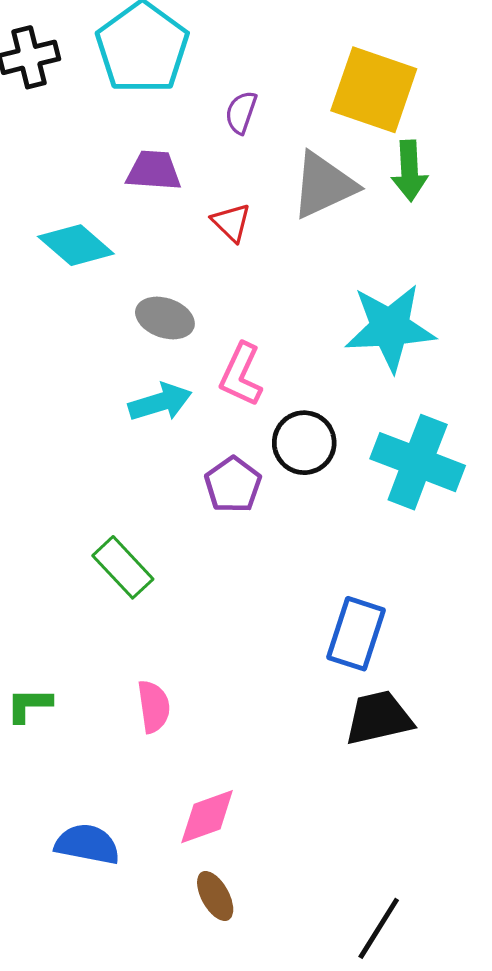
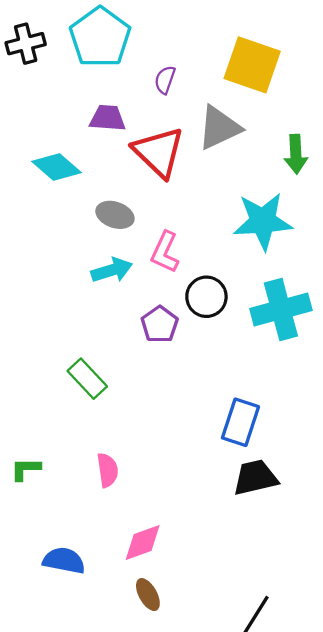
green arrow: (409, 171) -> (296, 154), moved
red triangle: (231, 222) -> (159, 152), size x2.0
cyan cross: (418, 462) -> (281, 310), turned -36

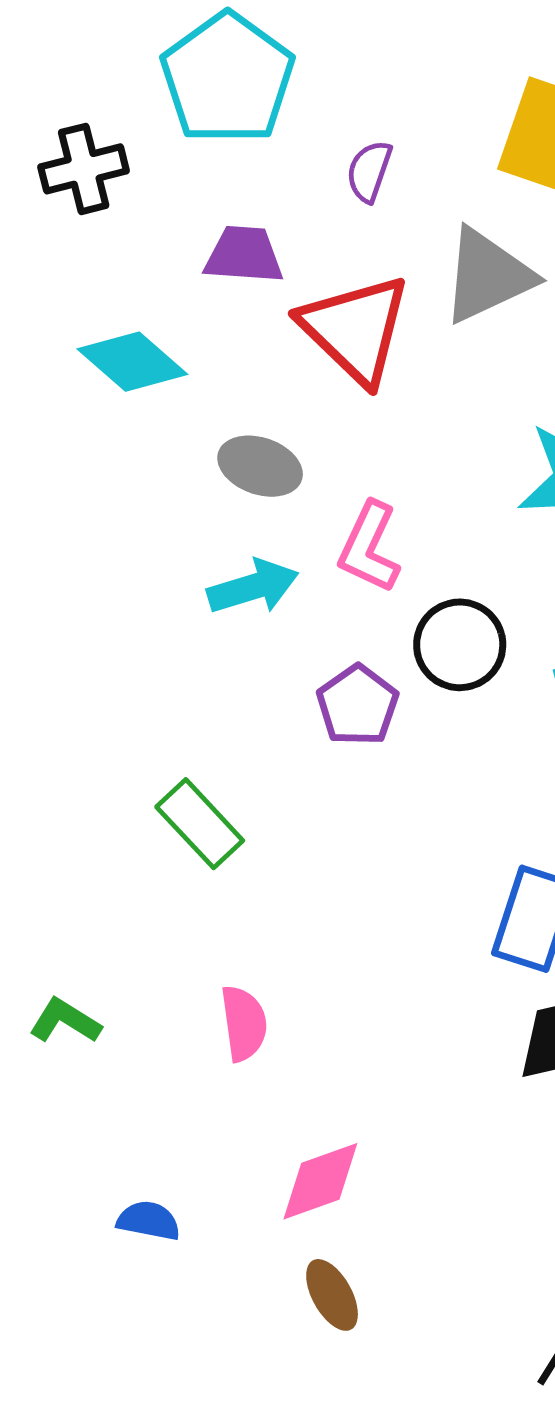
black cross: (26, 44) -> (84, 169), moved
green L-shape: (26, 469) -> (65, 1021), turned 32
blue semicircle: (64, 561) -> (149, 1221), size x0.7

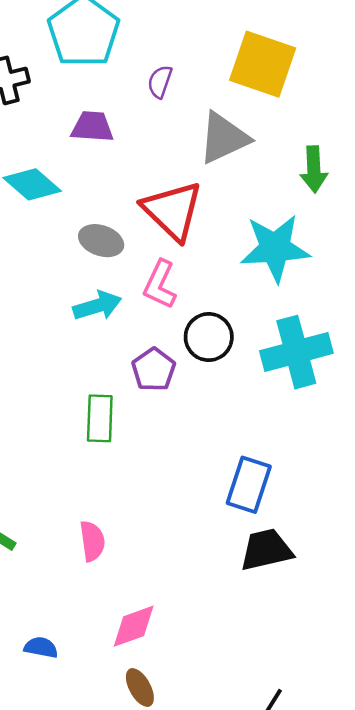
red triangle: (355, 329) -> (172, 211), moved
green rectangle: (200, 824) -> (100, 418), moved, turned 45

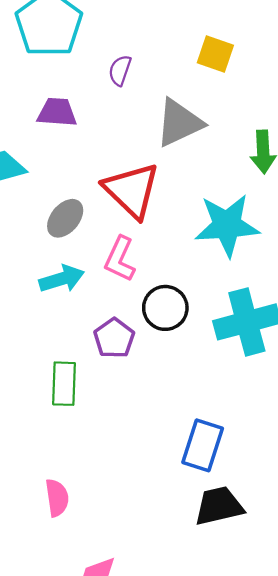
yellow square: (263, 64) -> (215, 54), size x0.6
gray ellipse: (101, 241) -> (65, 218), turned -69

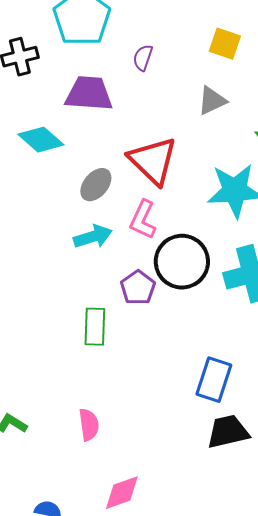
purple trapezoid: (57, 112) -> (89, 94), size x1.4
gray triangle: (179, 123) -> (212, 101), moved, size x0.7
black circle: (165, 308) -> (182, 262), size x1.4

